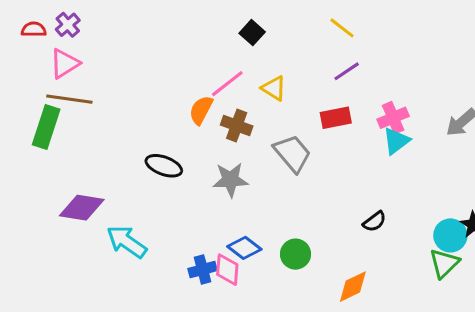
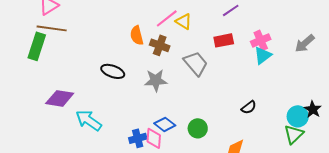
pink line: (227, 84) -> (167, 18), moved
orange semicircle: (201, 110) -> (137, 35), turned -42

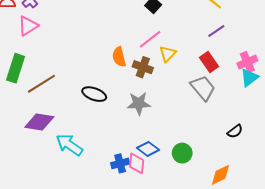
yellow triangle: (184, 21) -> (168, 54), moved, turned 42
brown line: (52, 28) -> (41, 84), moved, turned -40
red rectangle: (224, 40) -> (209, 62), turned 66
gray trapezoid: (196, 63) -> (203, 88), moved

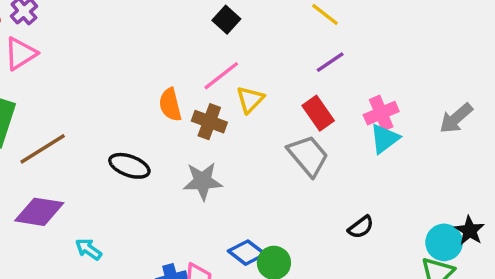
cyan arrow: (69, 145) -> (89, 249), size x0.6
blue diamond: (148, 149) -> (247, 253), moved

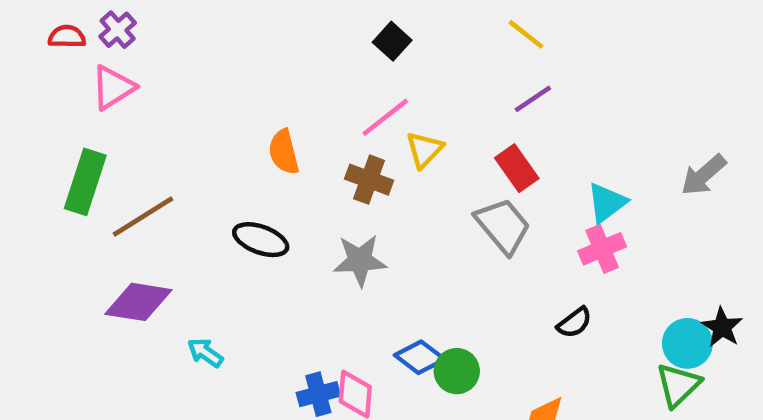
orange semicircle: (170, 105) -> (284, 152), moved
pink cross: (381, 113) -> (602, 249), moved

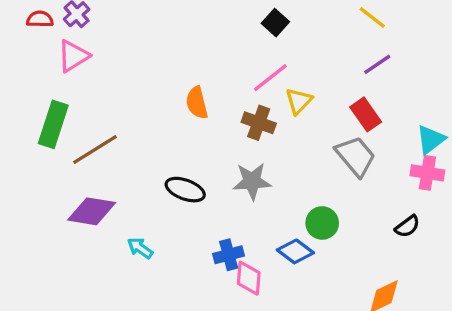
black ellipse: (261, 240) -> (185, 190), moved
pink cross: (602, 249) -> (427, 173), turned 32
green circle: (457, 371) -> (322, 223), moved
blue cross: (318, 394) -> (229, 255), moved

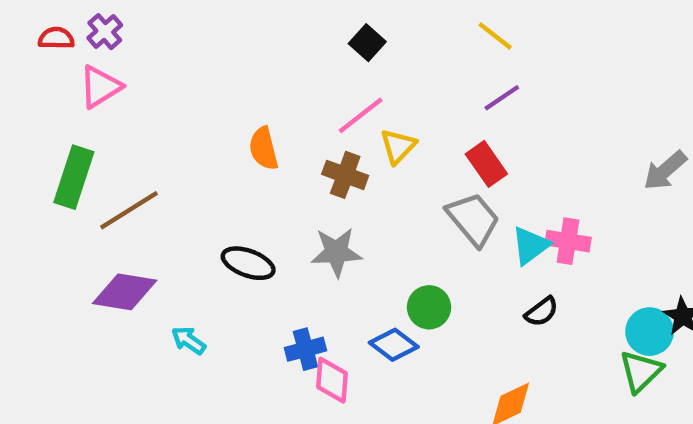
cyan triangle: (431, 139) -> (530, 246), moved

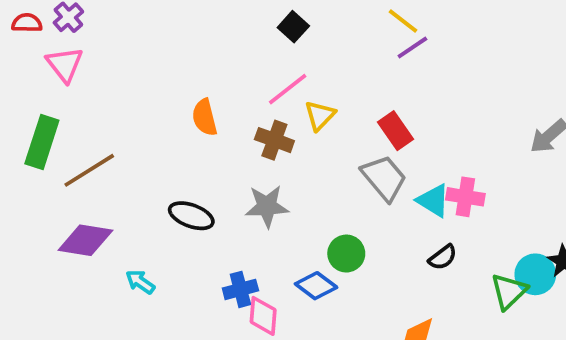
pink triangle: (100, 87) -> (65, 64), turned -36
purple line: (502, 98) -> (412, 47), moved
cyan triangle: (530, 246) -> (433, 201), turned -51
green triangle: (641, 371) -> (509, 291), moved

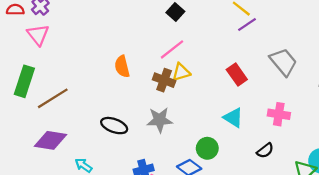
yellow triangle: (320, 116) -> (181, 72), moved, turned 30
gray trapezoid: (384, 178) -> (283, 62), moved
cyan triangle: (433, 201) -> (233, 118), moved

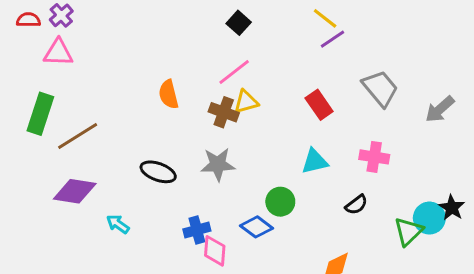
pink triangle: (38, 35) -> (58, 53), turned -50
cyan triangle: (233, 118) -> (315, 161), turned -45

